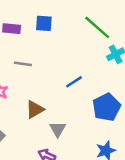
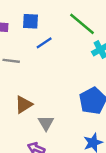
blue line: (74, 82) -> (44, 43), moved

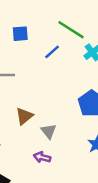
blue line: (44, 43) -> (52, 52), moved

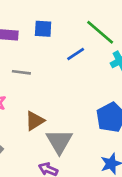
gray triangle: (49, 131) -> (59, 141), size x1.5

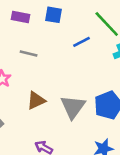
gray triangle: (59, 141) -> (73, 107), moved

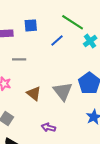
brown triangle: (36, 100) -> (34, 93), turned -42

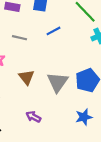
blue line: (57, 41) -> (54, 31), moved

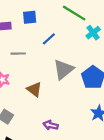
gray triangle: (57, 82) -> (63, 70), moved, turned 30

